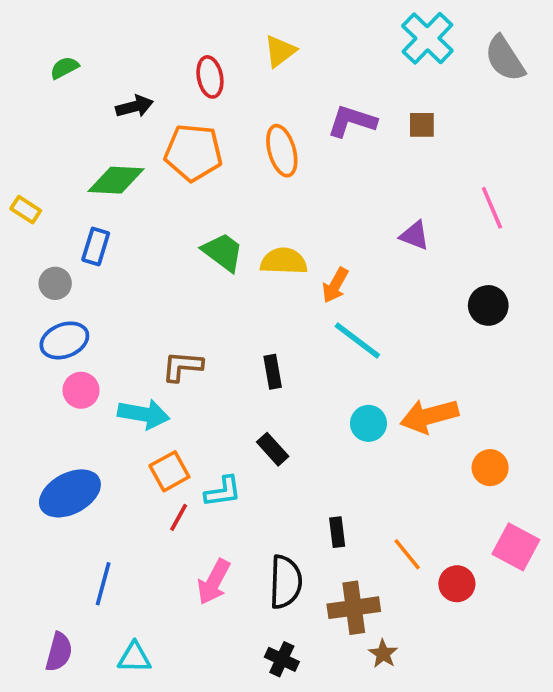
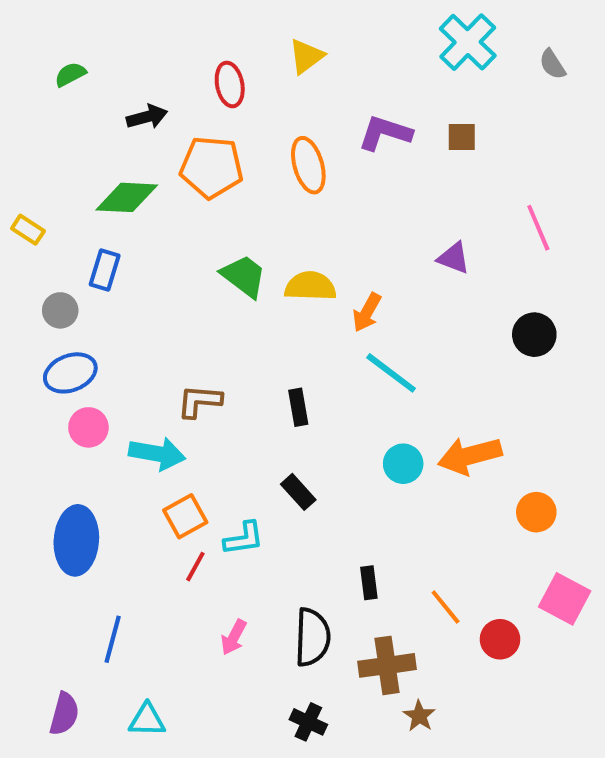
gray semicircle: (505, 59) -> (552, 64), size x0.6
blue ellipse: (70, 493) -> (76, 540), turned -58
pink arrow: (214, 582) -> (234, 637), size x0.7

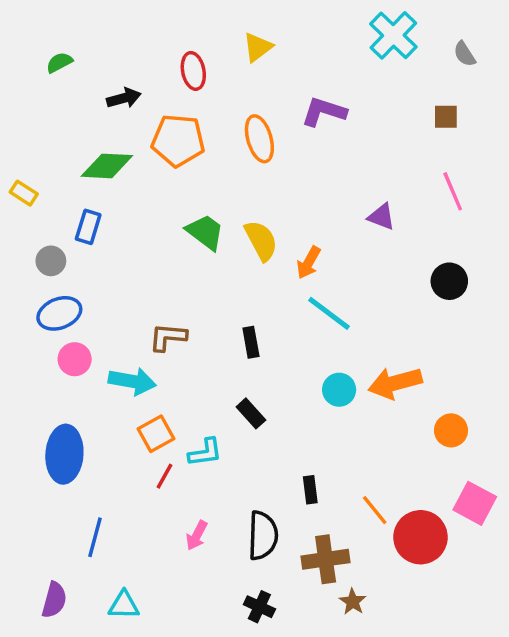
brown square: (462, 137) -> (446, 117), moved
yellow semicircle: (310, 286) -> (261, 241), turned 60
red circle: (500, 639) -> (420, 537), size x1.6

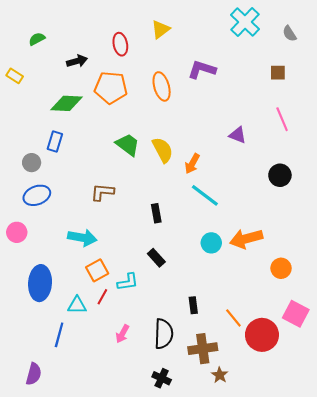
yellow rectangle: (24, 193) -> (15, 76), moved
brown L-shape: (168, 337) -> (102, 192), moved
pink circle: (75, 359) -> (17, 232), moved
cyan triangle: (124, 605) -> (77, 305), moved

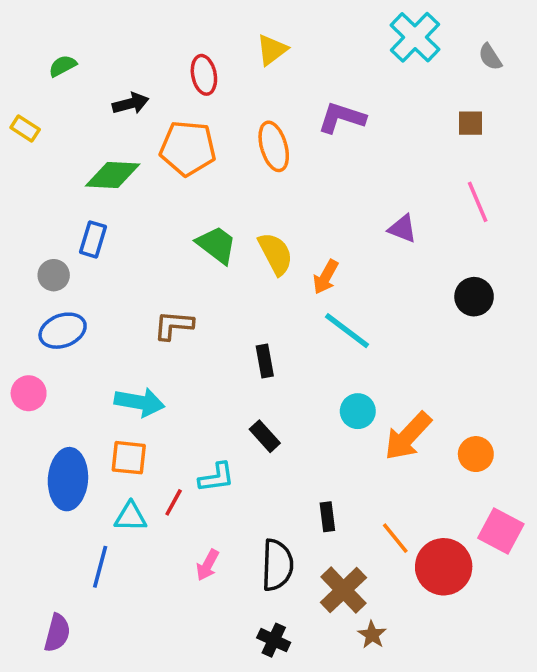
orange arrow: (246, 239) -> (408, 436), moved, turned -32
orange square: (97, 270) -> (129, 458), moved, turned 35
brown cross: (203, 349) -> (343, 590), turned -36

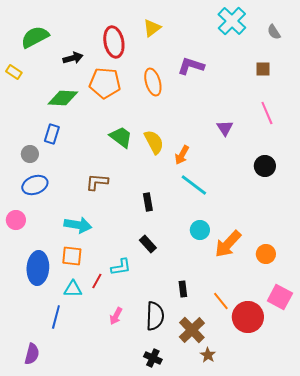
green semicircle: (63, 66) -> (35, 37), size x1.8
red ellipse: (204, 75) -> (114, 42), size x1.4
purple triangle: (402, 229) -> (225, 128), turned 36

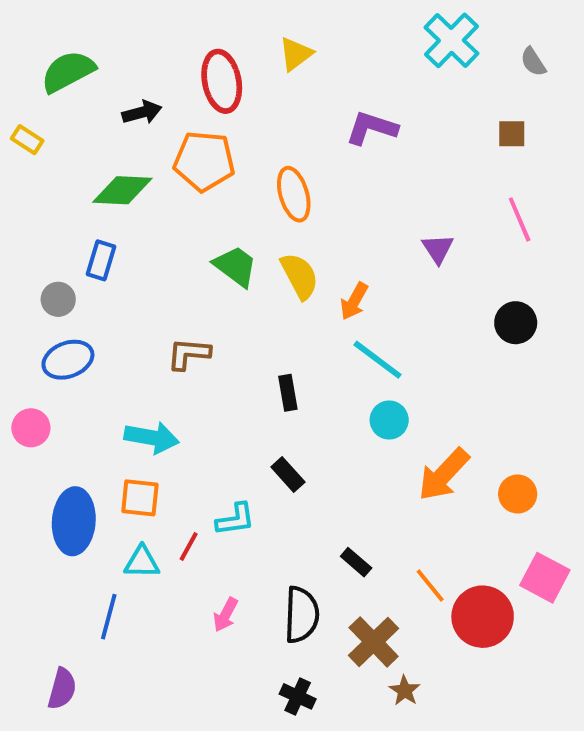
orange ellipse: (153, 82) -> (294, 194), moved
cyan circle: (200, 230) -> (389, 420), moved
black rectangle: (183, 289) -> (356, 562), turned -42

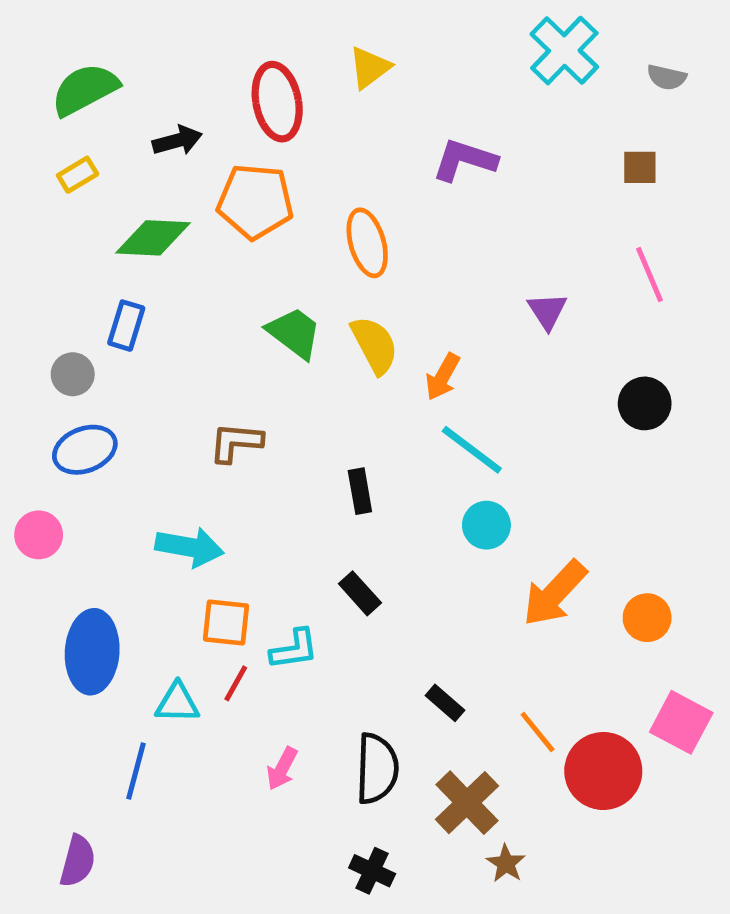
gray semicircle: (533, 62) -> (667, 77), turned -44
yellow rectangle: (27, 140) -> (78, 175), moved, turned -64
orange square: (140, 498) -> (226, 623), moved

